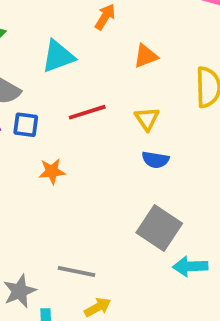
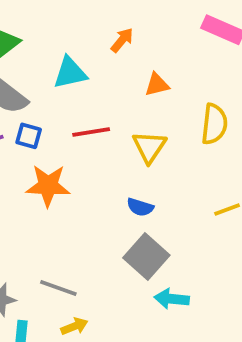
yellow triangle: (147, 119) -> (149, 147), size x1.4
blue semicircle: (155, 160) -> (140, 207), moved
orange star: (52, 171) -> (48, 186), size x1.6

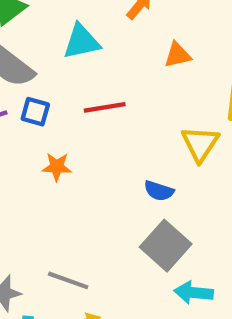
yellow triangle: (149, 147) -> (200, 144), moved
orange star: (48, 186) -> (57, 167), size x0.6

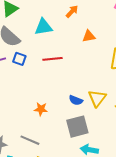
yellow triangle: (200, 144) -> (97, 98), moved
orange star: (57, 167) -> (41, 109), moved
gray square: (166, 246) -> (77, 127), turned 30

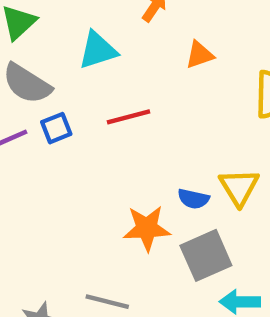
blue square: (19, 59) -> (56, 128), turned -32
orange star: (41, 109) -> (147, 228), moved, size x1.5

